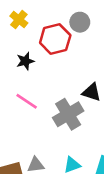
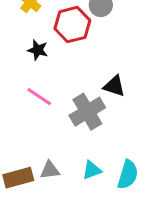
black star: (25, 61) -> (38, 50), turned 30

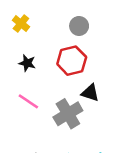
red hexagon: (72, 25) -> (72, 61), moved

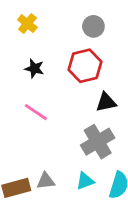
black triangle: (90, 93) -> (106, 102), turned -30
gray cross: (68, 114) -> (98, 142), moved

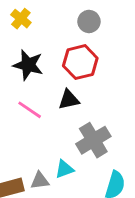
black star: (34, 69) -> (28, 65), size x1.5
black triangle: (106, 102) -> (69, 100), moved
cyan triangle: (85, 181) -> (64, 169), moved

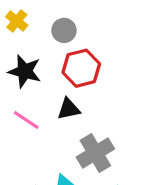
gray circle: (89, 21) -> (64, 30), moved

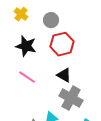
black triangle: (69, 109) -> (64, 75), moved, turned 42
gray cross: (95, 153) -> (71, 98), turned -30

